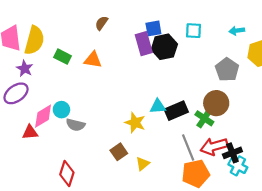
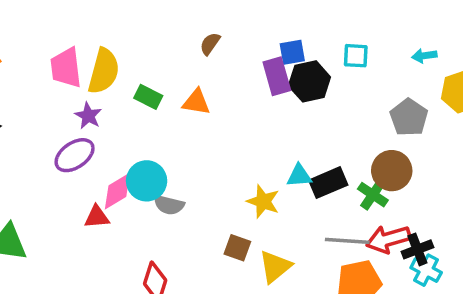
cyan circle: (61, 110) -> (147, 181), size x1.5
gray line: (188, 147) -> (347, 241), turned -64
brown square: (119, 152) -> (237, 248), turned -35
yellow triangle: (143, 164) -> (275, 267), size x1.5

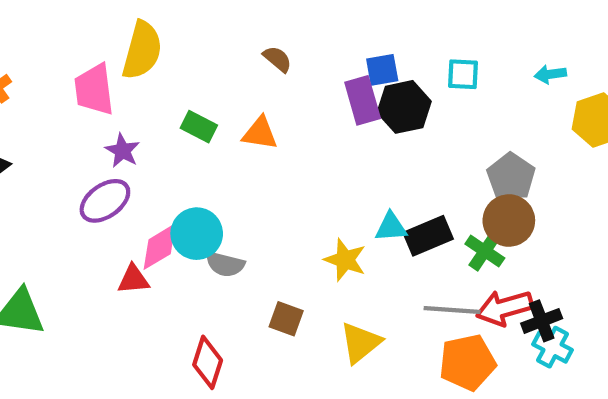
brown semicircle: (210, 44) -> (277, 59), turned 95
yellow semicircle: (104, 71) -> (142, 50), moved
gray pentagon: (409, 117) -> (511, 177), moved
brown square: (237, 248) -> (286, 319), moved

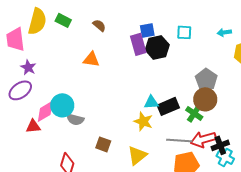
green rectangle: (199, 127) -> (63, 20), moved
yellow star: (345, 260) -> (143, 121), moved

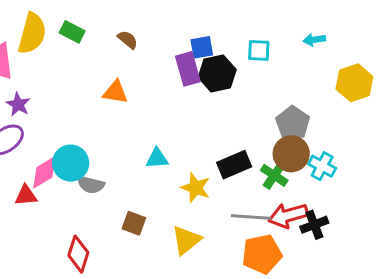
cyan arrow: (224, 32) -> (314, 40), moved
cyan triangle: (151, 102) -> (157, 158), moved
cyan cross: (225, 157) -> (322, 166), moved

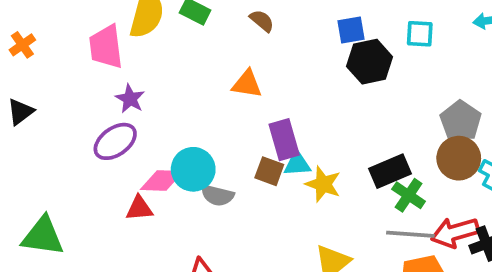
purple rectangle: (188, 69) -> (284, 140), moved
pink diamond: (44, 172) -> (162, 180), turned 33
green cross: (274, 175) -> (409, 195), moved
yellow star: (196, 188) -> (323, 184), moved
brown square: (134, 223) -> (269, 171), moved

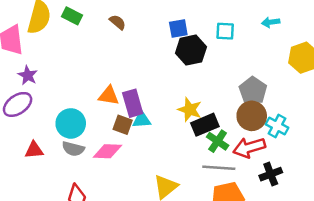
orange triangle: (247, 84) -> (109, 96), moved
pink diamond: (162, 180) -> (107, 151), moved
yellow star: (323, 184) -> (190, 110), moved
gray semicircle: (217, 195) -> (73, 149), moved
red arrow: (455, 232) -> (249, 148), moved

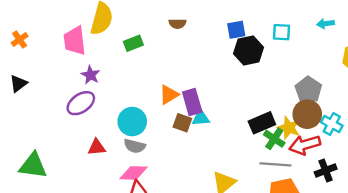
green rectangle: (72, 16) -> (133, 43), moved, turned -48
brown semicircle: (118, 22) -> (177, 24), turned 140
orange triangle: (109, 96) -> (169, 95), turned -40
yellow star: (190, 110) -> (289, 128), moved
pink diamond: (107, 151) -> (133, 173), moved

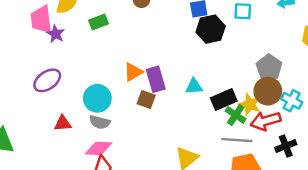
purple star: (91, 75) -> (56, 34), moved
cyan triangle: (201, 118) -> (194, 86), moved

